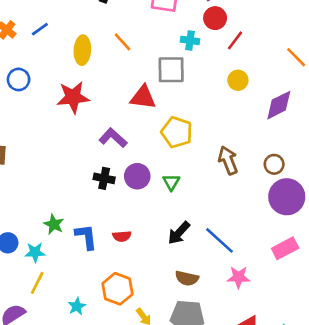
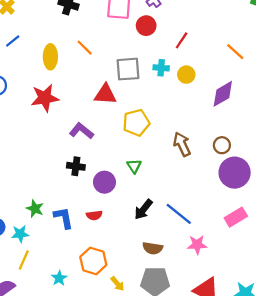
red circle: (215, 18) -> (146, 26), moved
cyan cross: (190, 40) -> (161, 68), moved
yellow pentagon: (177, 132) -> (136, 123), turned -30
purple circle: (137, 176) -> (104, 182), moved

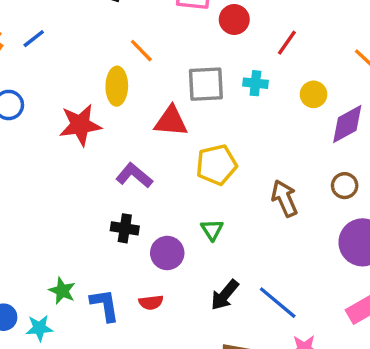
yellow ellipse: (50, 57) -> (117, 86), moved
yellow circle: (186, 75) -> (314, 94), moved
brown circle: (222, 145) -> (345, 186), moved

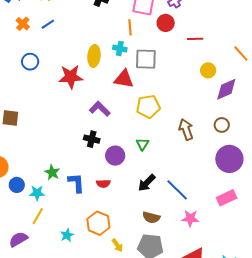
red line: (287, 43) -> (195, 39), turned 49
orange line: (141, 51) -> (130, 27), moved, turned 35
cyan cross: (255, 83) -> (120, 48), moved

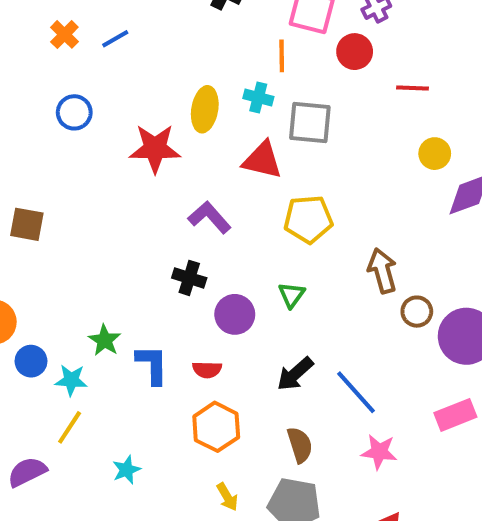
brown circle: (222, 125) -> (417, 312), moved
brown semicircle: (151, 217) -> (300, 445), turned -126
orange hexagon: (98, 223) -> (216, 427), moved

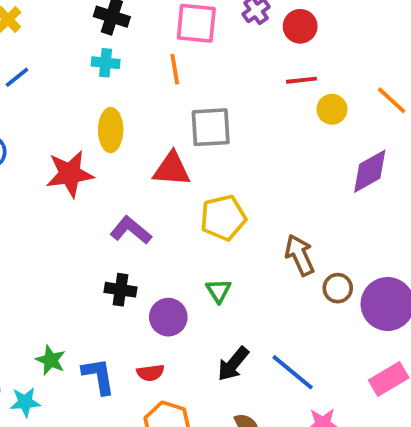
red circle: (355, 52) -> (300, 26), moved
cyan cross: (258, 98) -> (106, 63), moved
yellow circle: (435, 154) -> (332, 109), moved

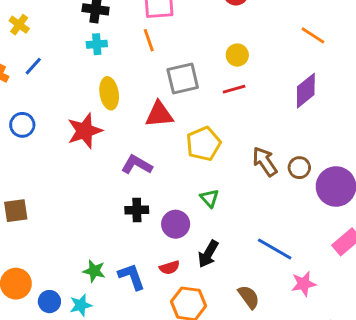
red line: (301, 80) -> (234, 89), moved
yellow circle: (332, 109) -> (237, 55), moved
brown circle: (338, 288) -> (299, 168), moved
black arrow: (233, 364) -> (208, 254), moved

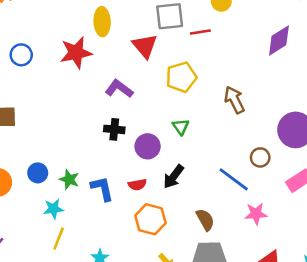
red line: (234, 89) -> (200, 32), moved
red triangle: (159, 114) -> (145, 46), turned 48
blue circle: (22, 125) -> (21, 55), moved
brown circle: (299, 168) -> (260, 157), moved
blue circle: (49, 302) -> (38, 173), moved

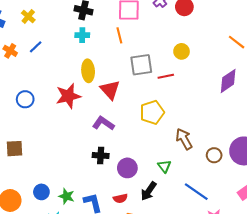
red triangle: (145, 46) -> (110, 90), moved
brown arrow: (234, 100) -> (184, 139), moved
green triangle: (181, 127) -> (164, 166), moved
brown circle: (260, 157) -> (214, 155), moved

